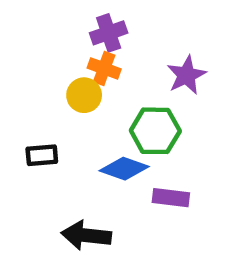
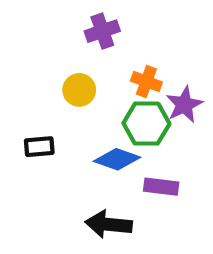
orange cross: (104, 68) -> (146, 82), moved
purple star: (186, 75) -> (184, 105), moved
black arrow: (86, 235) -> (109, 224), moved

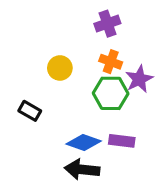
purple cross: (102, 31) -> (107, 24), moved
black rectangle: (39, 147) -> (30, 111), turned 35
blue diamond: (117, 159) -> (84, 143), moved

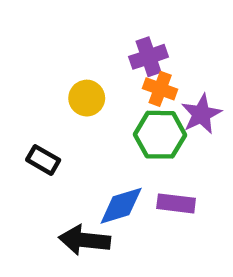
purple cross: (107, 24) -> (149, 57), moved
blue diamond: (84, 143) -> (121, 206), turned -36
black arrow: (82, 170) -> (84, 240), moved

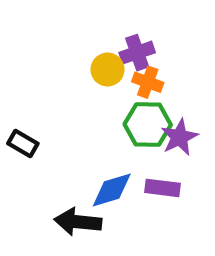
yellow circle: (87, 98) -> (108, 69), moved
purple star: (201, 114) -> (179, 137), moved
black rectangle: (43, 160) -> (23, 144), moved

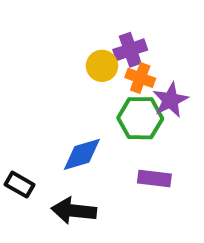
purple star: (179, 137) -> (170, 100), moved
black rectangle: (23, 144) -> (20, 185), moved
blue diamond: (112, 190) -> (82, 154), moved

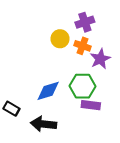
purple cross: (130, 50) -> (85, 22), moved
green hexagon: (140, 118) -> (83, 86), moved

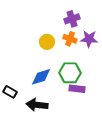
yellow circle: (60, 39) -> (47, 42), moved
purple star: (100, 59) -> (89, 39), moved, turned 30

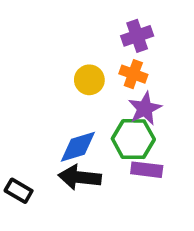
purple star: (89, 39) -> (145, 109), moved, turned -30
black rectangle: (10, 92) -> (19, 191), moved
black arrow: (37, 105) -> (80, 177), moved

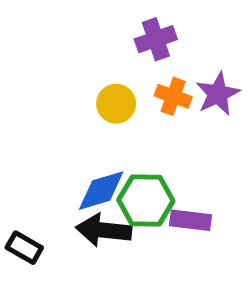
purple cross: (137, 36) -> (156, 39), moved
purple star: (145, 109) -> (218, 94), moved
green hexagon: (133, 139) -> (146, 200), moved

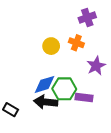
purple cross: (156, 39) -> (87, 18), moved
purple star: (218, 94) -> (96, 66), moved

